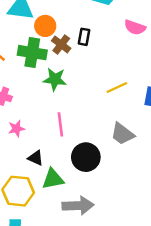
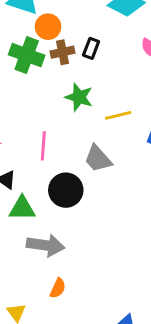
brown cross: (61, 45) -> (63, 52), turned 30
green star: (55, 79) -> (79, 97), moved
gray trapezoid: (122, 134) -> (98, 159), moved

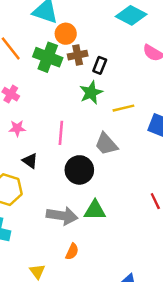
black rectangle: (91, 48) -> (100, 65), moved
green star: (79, 97) -> (91, 93), turned 30
green triangle: (22, 208) -> (95, 210), moved

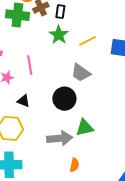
pink line: (61, 133) -> (30, 65), moved

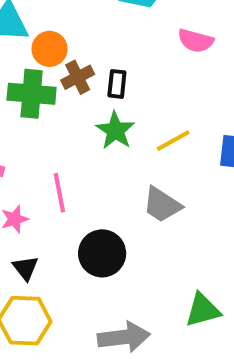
black circle: (64, 99) -> (102, 253), moved
black triangle: (23, 101) -> (25, 268), moved, turned 32
green triangle: (85, 128) -> (203, 310), moved

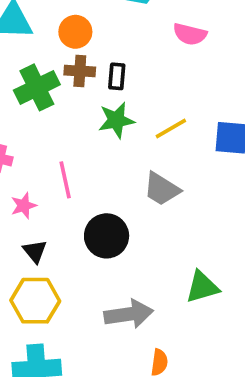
orange circle: (50, 49) -> (75, 32), moved
brown cross: (78, 77) -> (80, 71), turned 32
green cross: (32, 94) -> (37, 87), turned -30
green star: (115, 131) -> (116, 120), turned 30

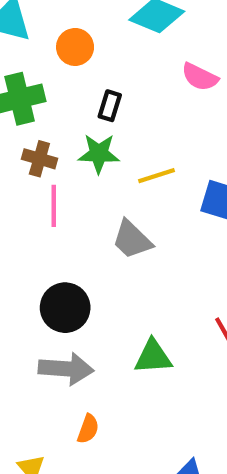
brown cross: (80, 71) -> (39, 159), moved
pink line: (65, 180) -> (54, 206), moved
black circle: (107, 236) -> (65, 308), moved

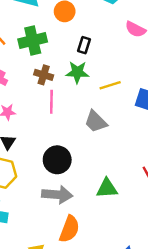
orange semicircle: (88, 429) -> (69, 229), size x1.6

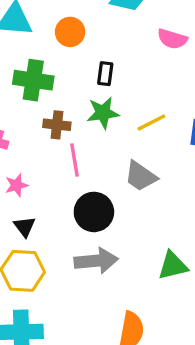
green cross: (33, 40) -> (33, 80), turned 32
black circle: (57, 160) -> (94, 212), moved
gray arrow: (57, 195) -> (96, 261), moved

